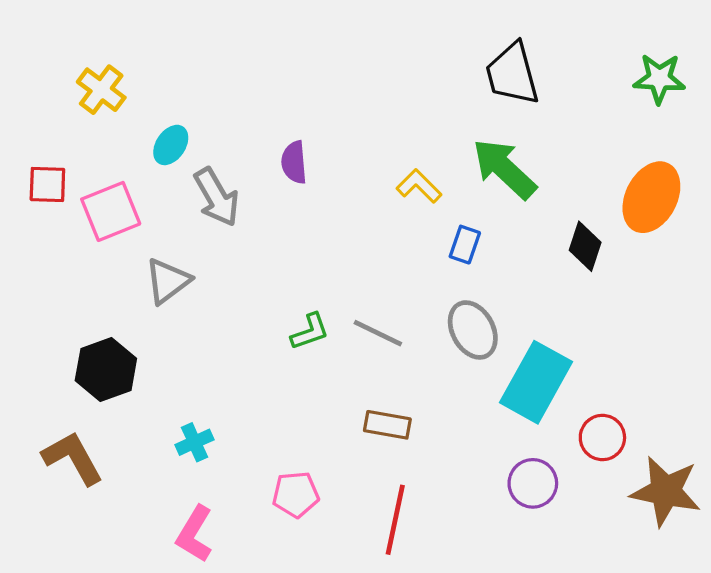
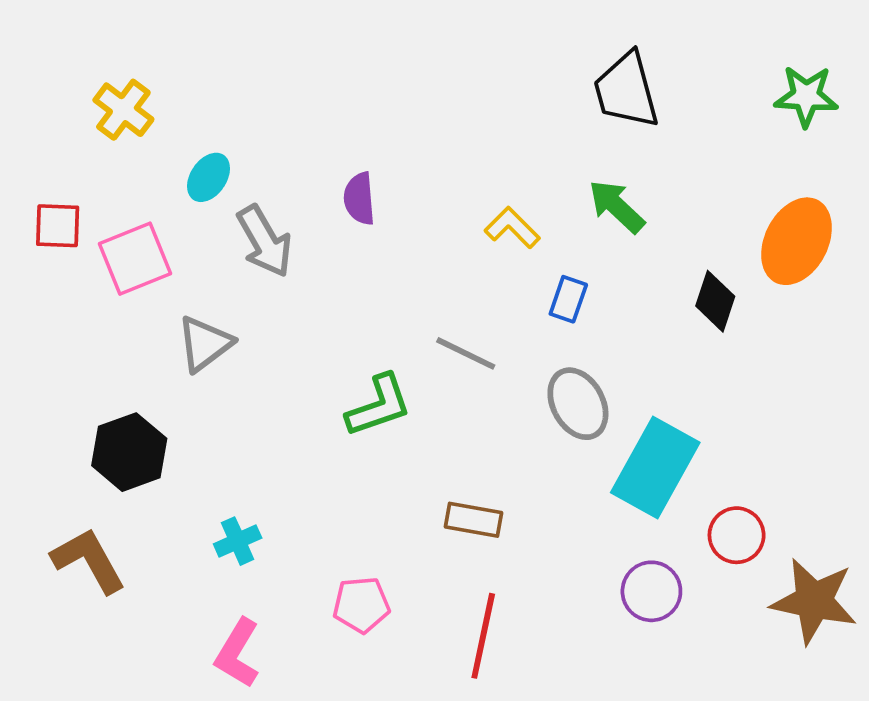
green arrow: (504, 169) -> (617, 206), size x0.7
green L-shape: (310, 332) -> (379, 406), size x1.4
gray line: (378, 333) -> (466, 353), moved

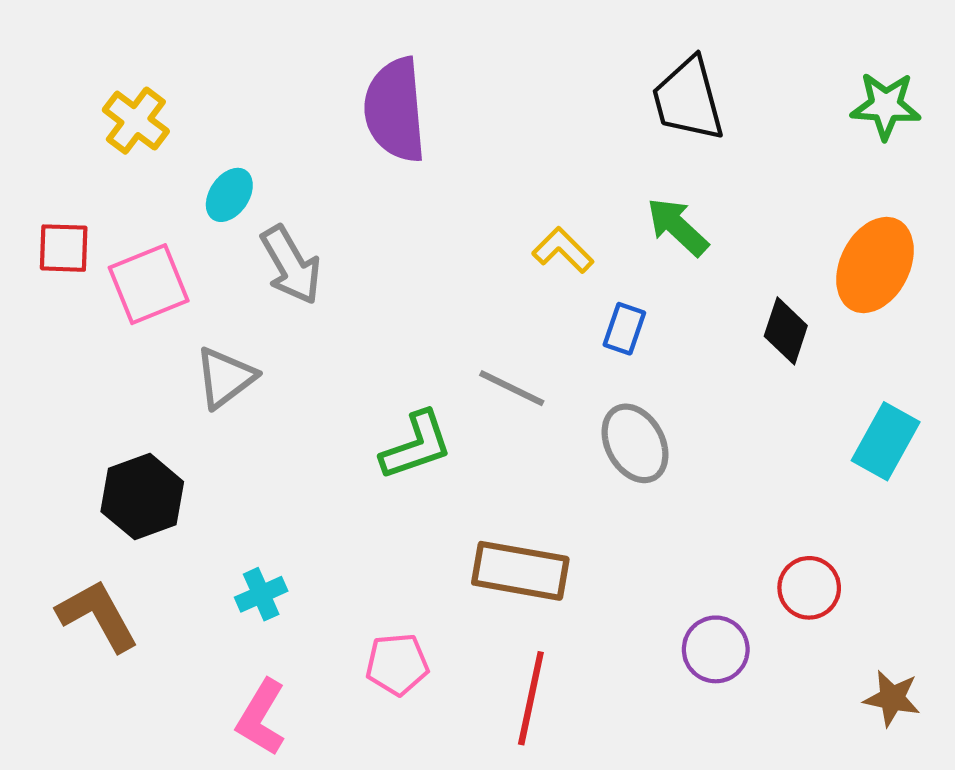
purple semicircle: (359, 199) -> (395, 110), moved, size x1.8
cyan rectangle: (655, 468) -> (886, 441), moved, size x0.7
brown rectangle: (473, 520) -> (520, 571), size x1.5
brown star: (814, 601) -> (892, 698), moved, size x0.6

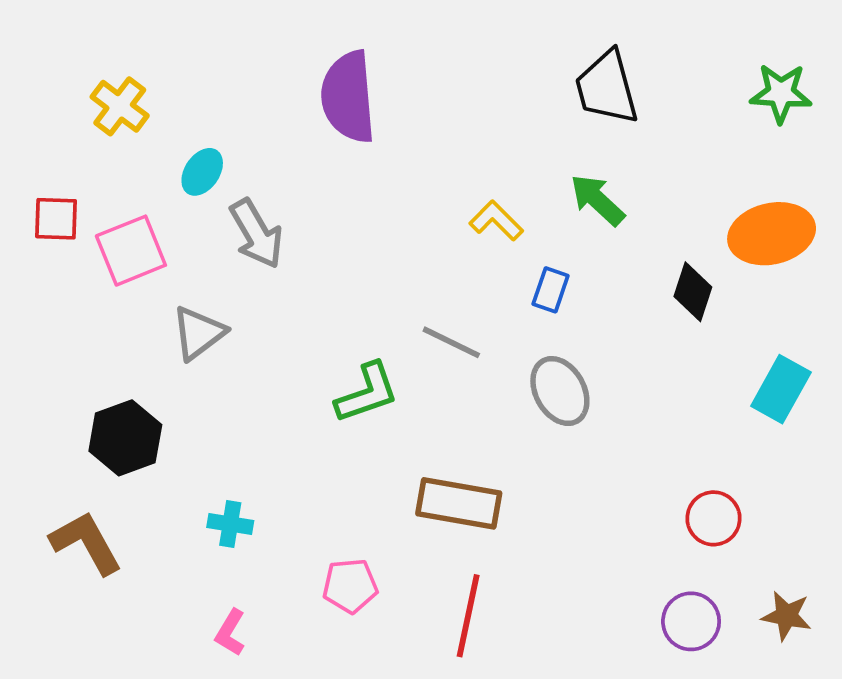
orange ellipse: (875, 265) -> (772, 234), turned 50
cyan cross: (261, 594) -> (230, 524), turned 33
purple circle: (716, 649) -> (691, 621), moved
pink L-shape: (261, 717) -> (230, 633), size x0.7

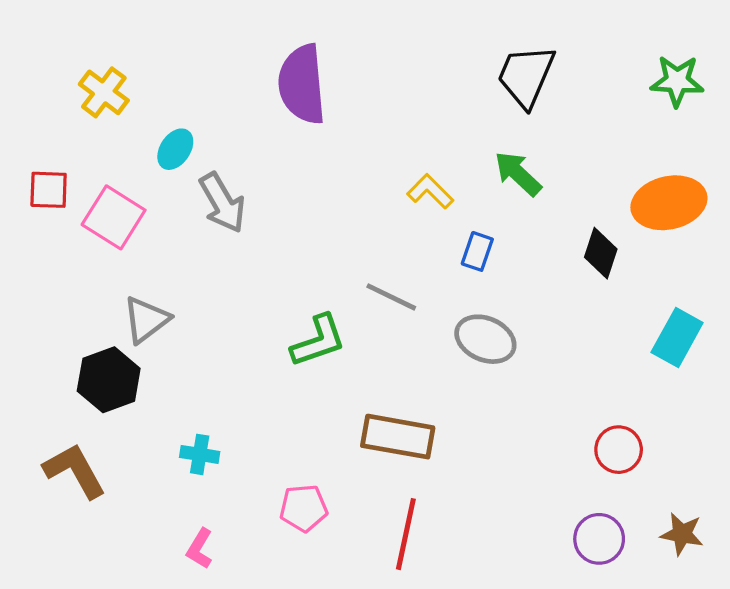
black trapezoid: (607, 88) -> (526, 76), turned 38
pink square: (131, 251) -> (114, 217), turned -36
gray triangle: (198, 333) -> (146, 320), moved
gray ellipse: (560, 391) -> (485, 339), turned -38

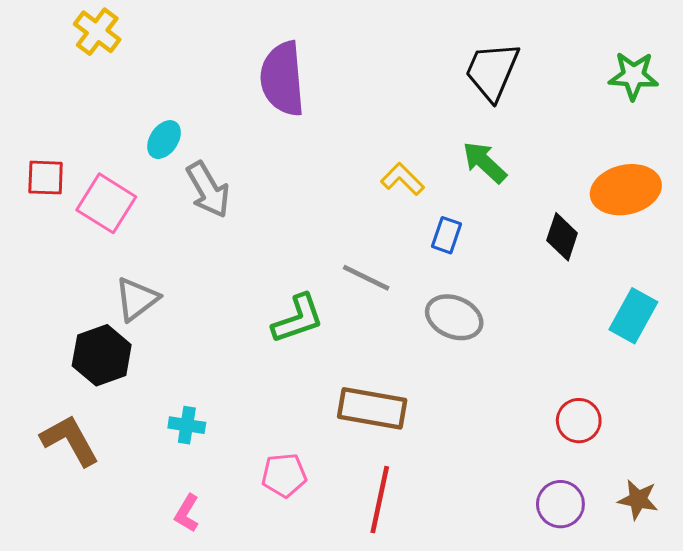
yellow cross: (104, 92) -> (97, 32), moved

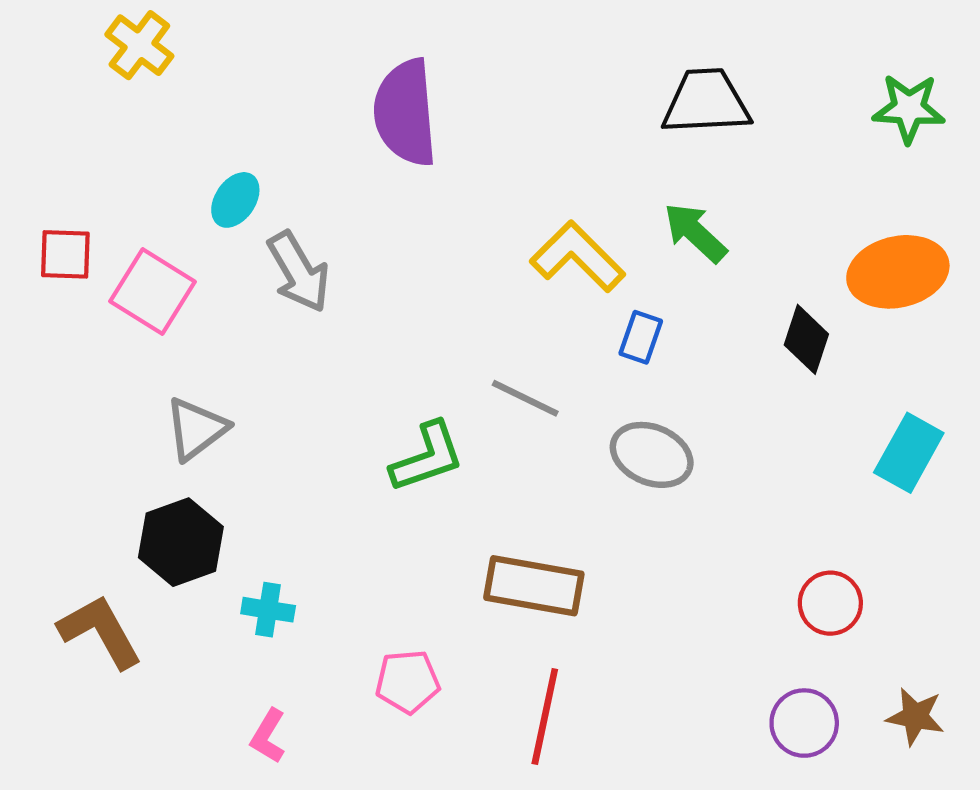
black trapezoid: (492, 71) -> (706, 102), turned 64
yellow L-shape: (403, 179) -> (578, 257), size x1.5
black hexagon: (102, 355) -> (181, 542), moved

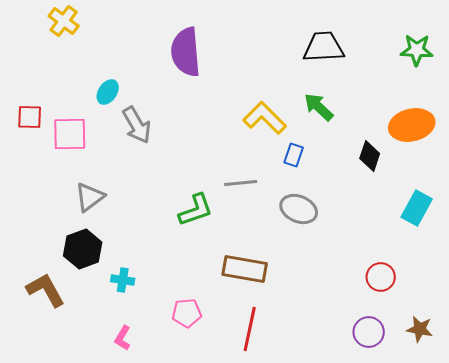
pink square: (153, 291) -> (70, 134), turned -33
gray line: (525, 398) -> (241, 183), turned -32

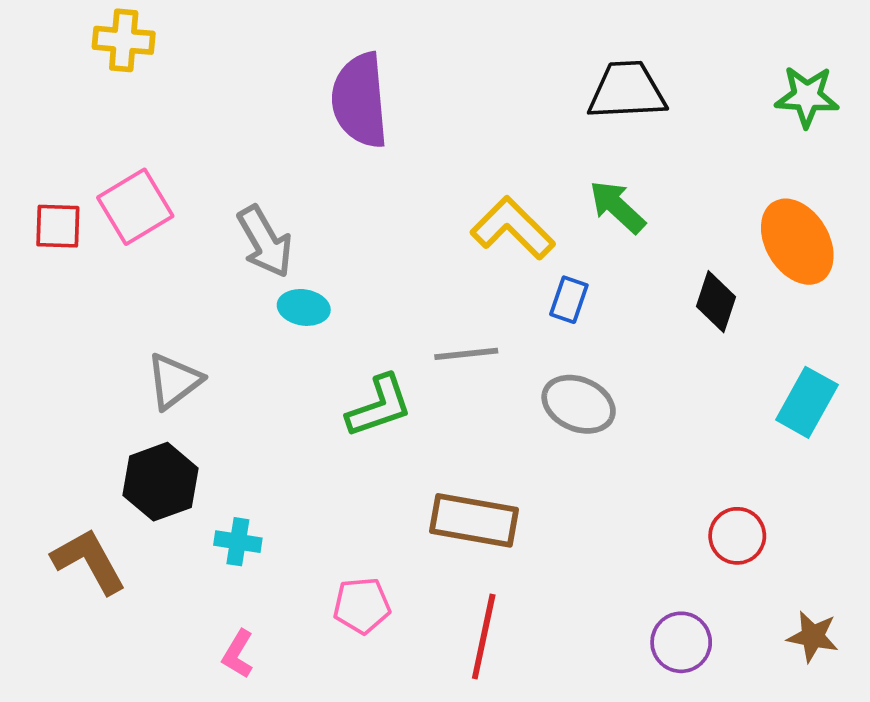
yellow cross: (64, 21) -> (124, 40), turned -32
cyan ellipse: (108, 92) -> (304, 307), moved, turned 65
orange ellipse: (412, 125) -> (797, 242), turned 72
pink square: (70, 134) -> (135, 207), moved, turned -30
purple circle: (369, 332) -> (681, 642), moved

